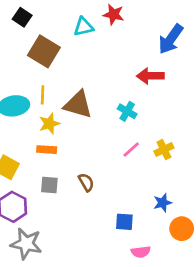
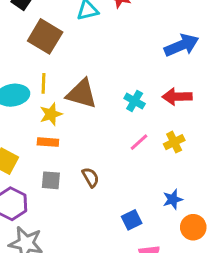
blue arrow: (171, 39) -> (182, 45), moved, turned -148
red arrow: (150, 76) -> (177, 97), moved
blue square: (124, 222) -> (132, 220), turned -30

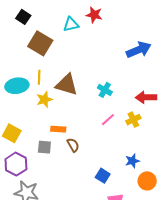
red arrow: (177, 97) -> (146, 97), moved
orange rectangle: (48, 142) -> (58, 129), moved
blue square: (132, 220) -> (103, 176), turned -32

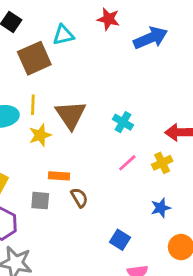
cyan triangle: (71, 24) -> (63, 35), moved
brown square: (40, 43) -> (34, 58), turned 35
blue arrow: (139, 50) -> (151, 38), moved
brown triangle: (67, 85) -> (71, 115), turned 40
blue star: (132, 161) -> (161, 208), moved

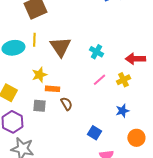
yellow star: (40, 135) -> (39, 75), moved

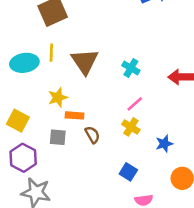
yellow cross: (123, 80) -> (131, 127), moved, turned -32

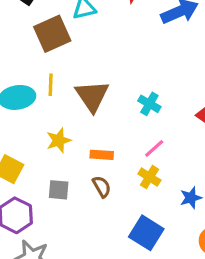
orange rectangle: (74, 115) -> (102, 155), moved
blue square: (128, 172) -> (146, 233), size x1.5

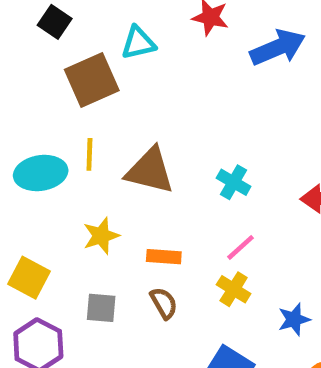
brown triangle: (92, 96) -> (150, 171), turned -42

